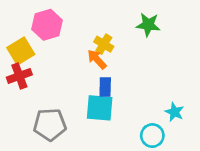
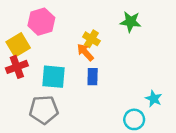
cyan square: (100, 108) -> (54, 77), moved

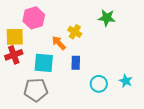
yellow square: (18, 45) -> (15, 37), turned 30
orange arrow: (85, 52) -> (59, 43), moved
cyan circle: (134, 119) -> (99, 84), moved

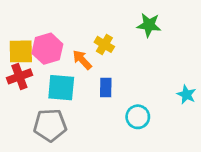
pink hexagon: (34, 18) -> (47, 49), moved
cyan star: (126, 81) -> (186, 95), moved

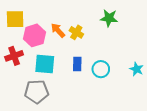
yellow square: (21, 51) -> (15, 19), moved
orange arrow: (82, 60) -> (58, 30), moved
cyan circle: (138, 117) -> (101, 69), moved

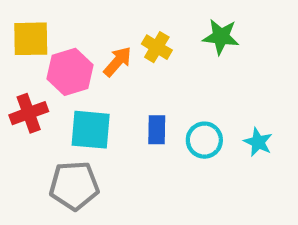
orange arrow: (58, 30) -> (118, 62), turned 84
yellow cross: (76, 32) -> (157, 47), moved
cyan star: (137, 69) -> (258, 142), moved

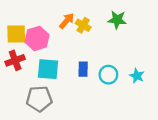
yellow square: (31, 39) -> (16, 34), moved
orange arrow: (118, 62) -> (67, 21), moved

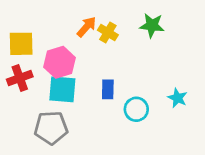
pink hexagon: (37, 38) -> (60, 62), moved
cyan circle: (108, 75) -> (136, 109), moved

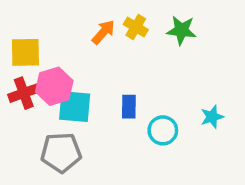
yellow cross: (108, 32) -> (136, 27), moved
pink hexagon: (60, 62) -> (54, 86), moved
cyan star: (178, 98) -> (212, 117), turned 30

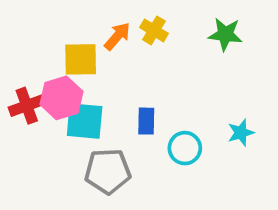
green star: (181, 30) -> (225, 34), moved
yellow square: (25, 52) -> (81, 59), moved
gray pentagon: (61, 152) -> (108, 171), moved

